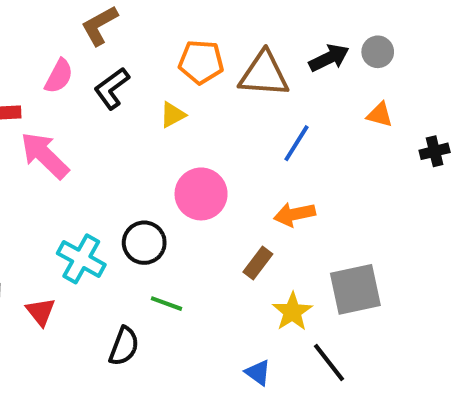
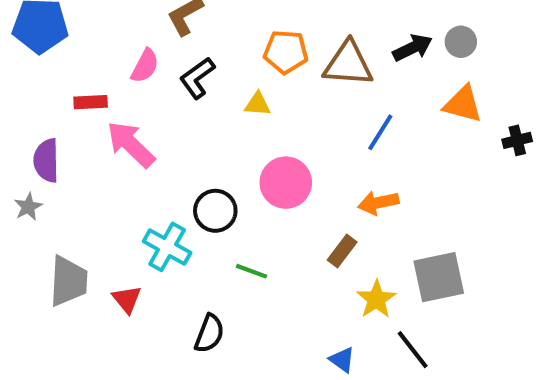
yellow triangle: (173, 115) -> (258, 104), turned 32
orange triangle: (380, 115) -> (463, 104), size x1.5
black circle: (144, 243) -> (215, 211), moved
green line: (167, 304) -> (252, 271), moved

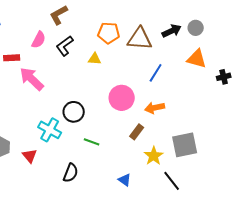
pink circle: (286, 183) -> (122, 98), moved
blue triangle: (342, 360) -> (125, 180), moved

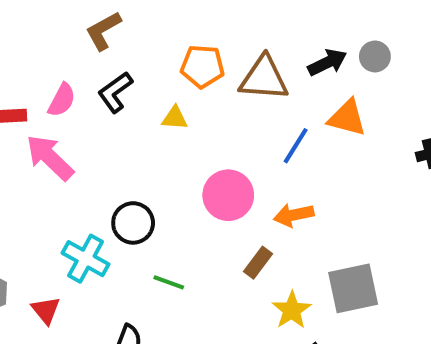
pink semicircle: (39, 40) -> (62, 100), moved
orange triangle: (197, 59) -> (347, 118), moved

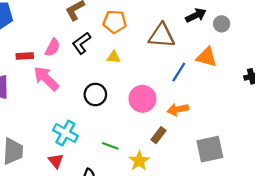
black arrow: (327, 62) -> (196, 15), moved
orange pentagon: (202, 66) -> (115, 22), moved
black circle: (133, 223) -> (95, 94), moved
red triangle: (46, 310) -> (56, 161), moved
yellow star: (292, 310) -> (139, 161), moved

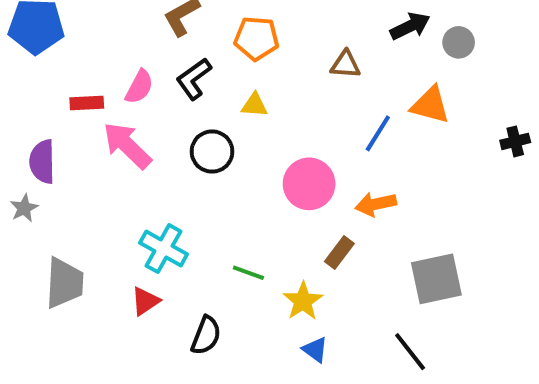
brown triangle: (162, 36) -> (345, 65), size x0.6
black circle: (95, 94) -> (212, 152), moved
red triangle: (56, 161) -> (145, 301), turned 35

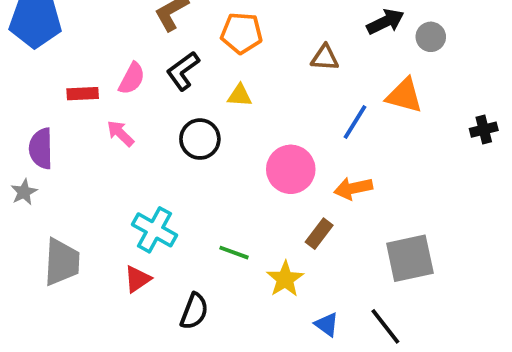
pink arrow: (127, 145) -> (120, 133), size x0.6
blue triangle: (315, 350) -> (327, 324), moved

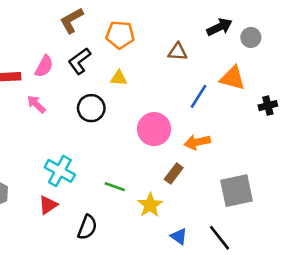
black cross: (484, 130) -> (268, 106), moved

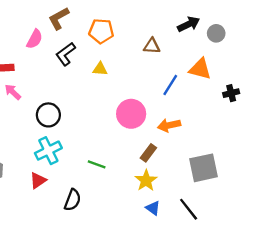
pink semicircle: (44, 66) -> (35, 39), moved
pink arrow: (36, 104) -> (13, 92), moved
black circle: (91, 108) -> (48, 115), moved
cyan cross: (60, 171) -> (48, 151), turned 35
yellow star: (150, 205) -> (146, 180), moved

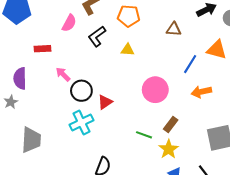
pink arrow: (13, 92) -> (63, 74), moved
orange arrow: (169, 125) -> (201, 92), moved
green line: (97, 164) -> (144, 135), moved
red triangle: (38, 180) -> (105, 102), moved

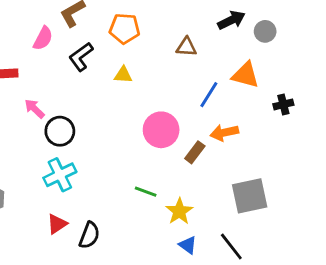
red triangle: (105, 102) -> (57, 224), moved
brown rectangle: (171, 125) -> (195, 152), moved

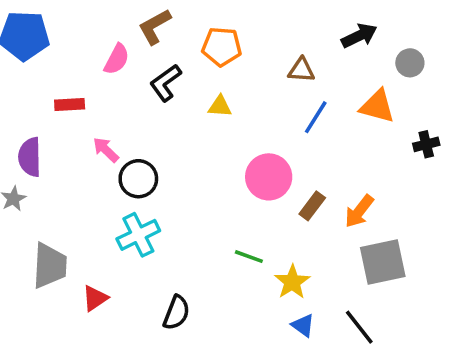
gray circle: (265, 31) -> (410, 63), moved
blue line: (209, 95) -> (316, 117), moved
orange arrow: (224, 133) -> (359, 211), moved, turned -40
red triangle: (57, 224) -> (95, 298), moved

